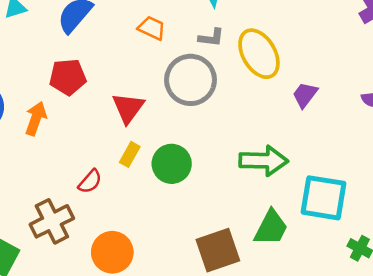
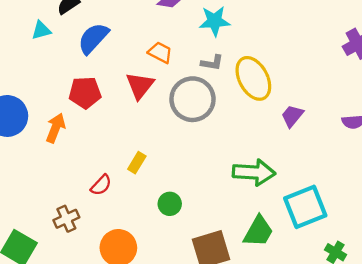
red triangle: (128, 108) -> (140, 86), moved
green circle: (172, 164) -> (170, 204), moved, size x0.7
cyan square: (323, 198) -> (305, 207), turned -33
brown cross: (52, 221) -> (66, 219), size x0.7

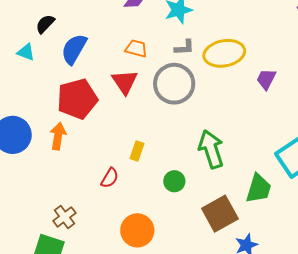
cyan triangle: (41, 30) -> (26, 52), turned 48
yellow ellipse: (253, 78) -> (224, 53), turned -60
red pentagon: (85, 93) -> (77, 99), size x1.4
green arrow: (254, 172) -> (211, 149), moved, turned -99
brown cross: (66, 219) -> (64, 217), moved

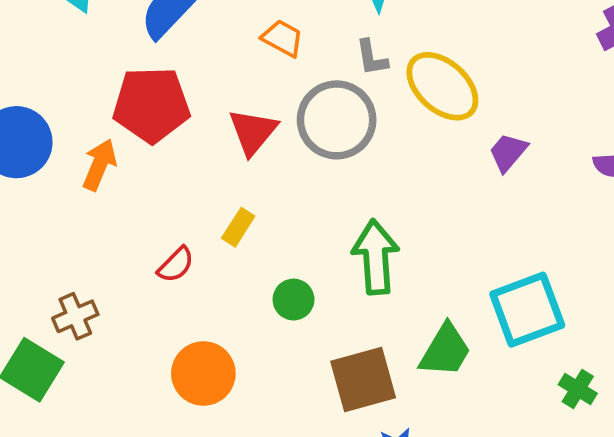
gray L-shape: (184, 47) -> (372, 58), turned 70
yellow ellipse: (224, 53) -> (442, 86), turned 39
red triangle: (125, 82) -> (253, 132), moved

